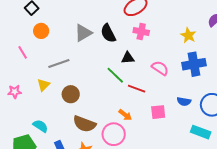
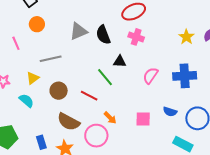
yellow star: (188, 35) -> (186, 37), moved
pink semicircle: (160, 68) -> (150, 76), turned -96
red line: (137, 89) -> (89, 96), moved
cyan semicircle: (40, 126) -> (26, 101), moved

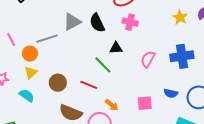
orange circle: (37, 24) -> (30, 54), moved
gray line: (51, 59) -> (47, 39), moved

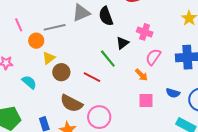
pink cross: (130, 22) -> (145, 32), moved
black triangle: (116, 48) -> (122, 43), turned -40
yellow triangle: (31, 73) -> (49, 58), moved
orange arrow: (112, 105) -> (141, 75), moved

